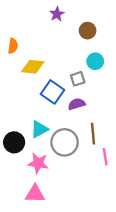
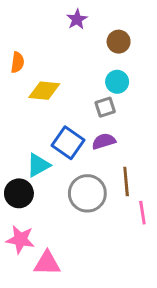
cyan circle: (95, 61) -> (117, 82), moved
blue square: (52, 92) -> (68, 143), moved
cyan triangle: (39, 129) -> (38, 165), moved
pink star: (38, 163) -> (20, 239), moved

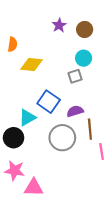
purple star: (77, 19) -> (59, 25), moved
purple semicircle: (104, 141) -> (75, 111), moved

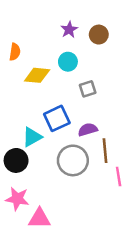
cyan circle: (84, 58) -> (68, 62), moved
blue square: (49, 102) -> (57, 118), turned 30

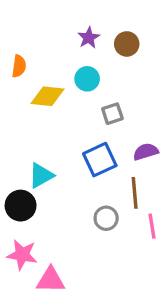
blue square: (57, 118) -> (100, 160), moved
purple semicircle: (88, 130) -> (146, 152), moved
gray circle: (73, 160) -> (106, 218), moved, size x0.6

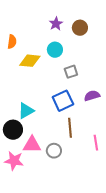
brown line: (135, 193) -> (70, 128), moved
gray circle: (106, 218) -> (54, 151), moved
pink triangle: (51, 280) -> (32, 145), moved

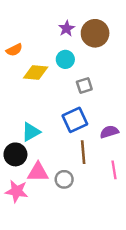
brown circle: (80, 28) -> (95, 33), size x1.5
orange semicircle: (12, 42) -> (14, 50), turned 56
purple semicircle: (92, 96) -> (109, 132), moved

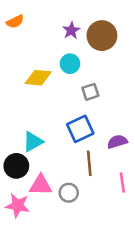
orange semicircle: (14, 50) -> (15, 21), moved

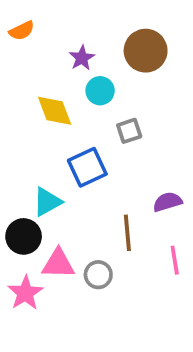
purple star: (71, 30) -> (82, 58), moved
yellow diamond: (38, 78) -> (55, 111), turned 64
blue square: (80, 129) -> (87, 167), moved
pink star: (18, 206) -> (25, 293), turned 30

